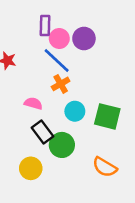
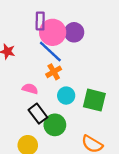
pink circle: (59, 38) -> (53, 32), size x1.5

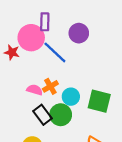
pink circle: (53, 32) -> (31, 38), moved
orange cross: (54, 72) -> (50, 86), moved
green circle: (55, 125) -> (61, 115), moved

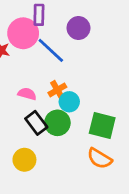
orange cross: (50, 86) -> (57, 90), moved
green square: (99, 101) -> (102, 125), moved

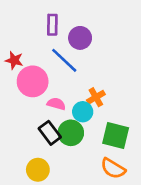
purple circle: (78, 28) -> (80, 38), moved
pink circle: (23, 33) -> (33, 81), moved
orange cross: (57, 90) -> (96, 97), moved
pink semicircle: (27, 94) -> (56, 104), moved

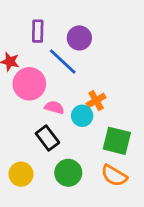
purple rectangle: (52, 25) -> (38, 31), moved
green circle: (71, 133) -> (68, 173), moved
yellow circle: (38, 170) -> (21, 174), moved

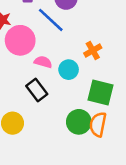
orange cross: (96, 100) -> (93, 50), moved
green circle: (68, 173) -> (79, 122), moved
orange semicircle: (114, 176) -> (98, 124), turned 70

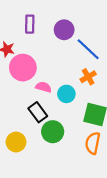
blue line: (51, 20) -> (88, 49), moved
green circle: (79, 122) -> (53, 132), moved

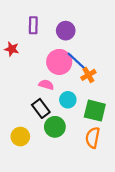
blue line: (88, 49) -> (78, 62), moved
pink circle: (23, 68) -> (59, 62), moved
cyan circle: (66, 94) -> (68, 100), moved

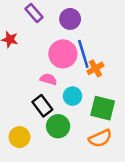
purple rectangle: (33, 25) -> (34, 13), turned -42
blue line: (78, 62) -> (83, 54), turned 30
orange semicircle: (93, 138) -> (100, 138), turned -126

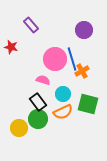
purple circle: (70, 19) -> (84, 30), moved
green circle: (58, 126) -> (38, 119), moved
orange semicircle: (100, 138) -> (63, 112), moved

